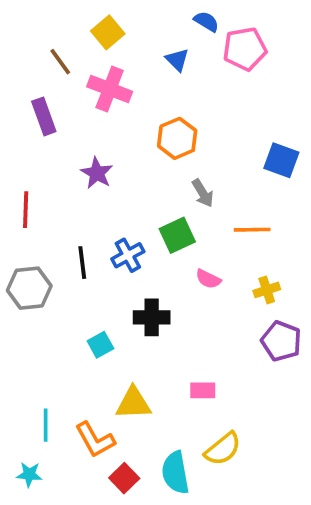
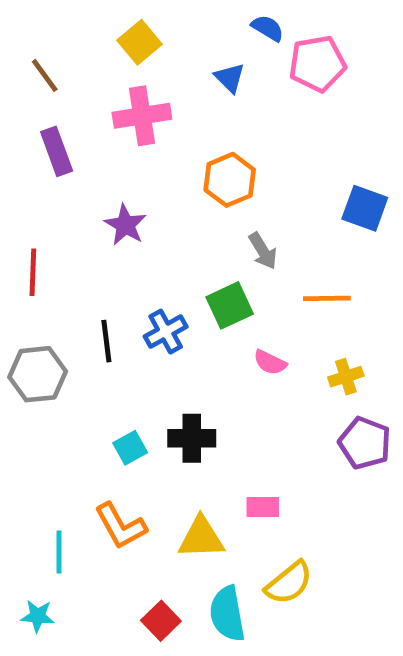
brown line: (60, 62) -> (45, 75), moved
pink cross: (110, 89) -> (142, 116), turned -30
black cross: (152, 317) -> (192, 438), moved
yellow triangle: (133, 403) -> (201, 538), moved
orange L-shape: (95, 440) -> (121, 526), moved

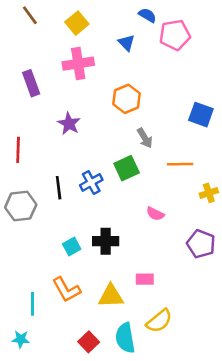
brown line: (45, 75) -> (30, 15), moved
pink semicircle: (270, 362) -> (155, 214), moved
yellow cross: (346, 377) -> (209, 193), moved

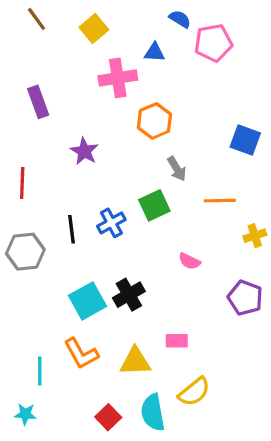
blue triangle: (127, 43) -> (154, 52), turned -42
pink cross: (78, 64) -> (118, 78), moved
black cross: (106, 241) -> (129, 295), turned -30
cyan square: (72, 246) -> (87, 301), size x1.6

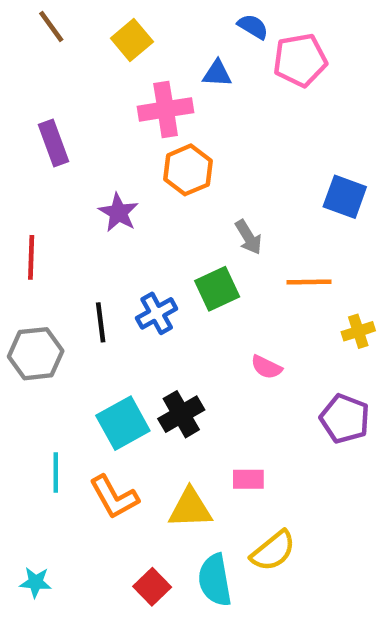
orange hexagon: (154, 121) -> (188, 170), moved
cyan line: (40, 371) -> (56, 472), moved

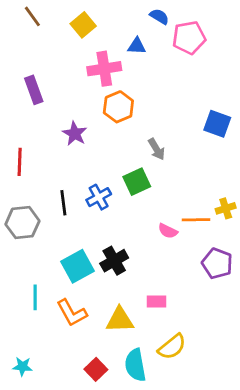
orange line: (309, 282) -> (196, 220), moved

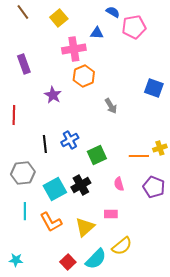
green square: (137, 182) -> (97, 155), moved
gray hexagon: (22, 223) -> (23, 173), moved
pink semicircle: (168, 231) -> (119, 184), moved, turned 48
yellow triangle: (120, 320) -> (85, 227), turned -40
cyan semicircle: (135, 365) -> (96, 259), turned -125

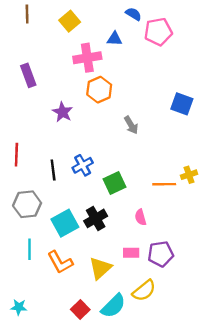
brown line: (23, 12) -> (27, 14), turned 35
red line: (14, 115) -> (16, 155), moved
purple pentagon: (154, 187) -> (161, 254), moved, turned -30

